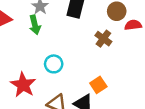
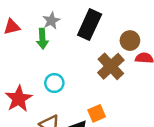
brown cross: (103, 39) -> (111, 66), size x1.5

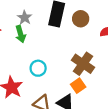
brown circle: (130, 41) -> (81, 19), moved
brown cross: (111, 66) -> (83, 64), moved

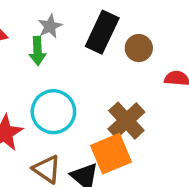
cyan circle: (38, 68) -> (53, 112), size x1.6
orange square: (78, 86) -> (111, 154), size x1.6

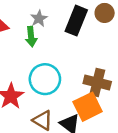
brown circle: (139, 48) -> (105, 13), moved
brown cross: (126, 121) -> (97, 82), turned -30

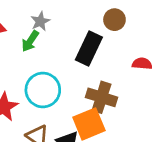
black rectangle: (76, 21) -> (89, 49), moved
green arrow: (31, 37) -> (30, 41), turned 36

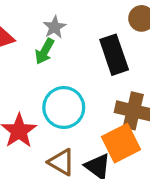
black rectangle: (89, 49) -> (114, 55), turned -40

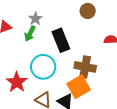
black rectangle: (114, 55) -> (61, 40), moved

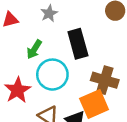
green arrow: (30, 33) -> (34, 49), moved

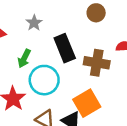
brown cross: (105, 80) -> (97, 63), moved

